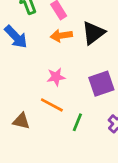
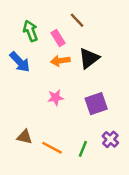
orange line: (52, 105) -> (52, 148), moved
green line: (77, 122) -> (83, 149), moved

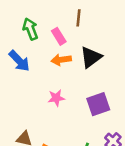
brown line: (77, 20) -> (78, 18), turned 49

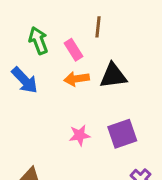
black triangle: (91, 57) -> (113, 76), turned 30
pink star: (56, 98) -> (80, 135), moved

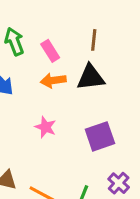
brown line: (98, 27) -> (94, 40), moved
pink star: (80, 135) -> (45, 127), moved, turned 30

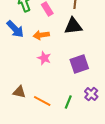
orange arrow: (53, 80) -> (41, 35), moved

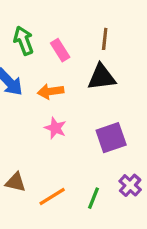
orange line: (42, 101) -> (52, 196), turned -60

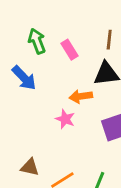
orange arrow: (51, 91) -> (81, 96), moved

